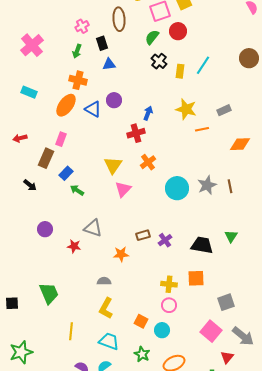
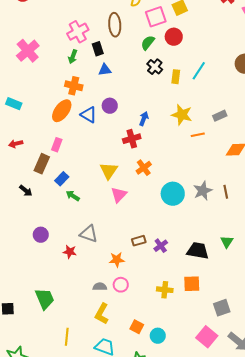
pink cross: (82, 26) -> (78, 32), size x1.5
cyan rectangle: (29, 92) -> (14, 104), moved
pink circle: (169, 305) -> (121, 285), moved

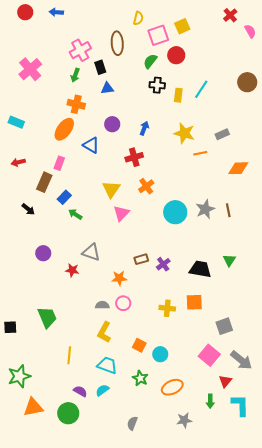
black cross: (155, 67) -> (157, 85), turned -35
blue triangle: (89, 115) -> (91, 145), moved
blue arrow: (144, 119) -> (144, 128), moved

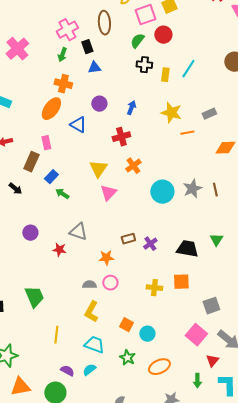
pink rectangle: (59, 163) -> (46, 143), turned -32

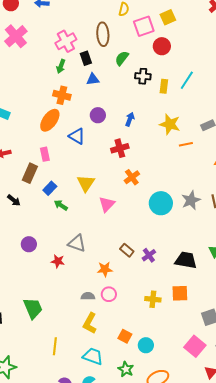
green semicircle: (137, 41) -> (122, 58), moved
pink cross: (17, 49) -> (16, 36), moved
yellow triangle: (98, 169) -> (86, 183), moved
brown rectangle: (128, 239) -> (127, 250), turned 56

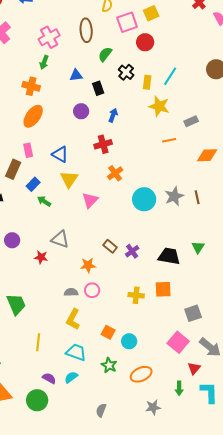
black rectangle: (86, 58) -> (98, 88), moved
black cross: (143, 76) -> (126, 72), turned 35
orange cross: (62, 95) -> (31, 86), moved
yellow star: (170, 124) -> (159, 106), moved
blue triangle: (77, 136) -> (60, 154), moved

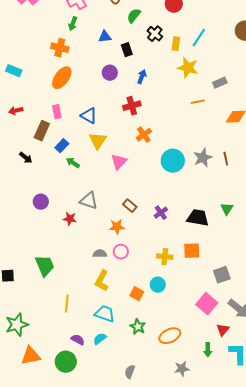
brown rectangle: (110, 246) -> (130, 206), moved
cyan circle: (129, 341) -> (158, 285), moved

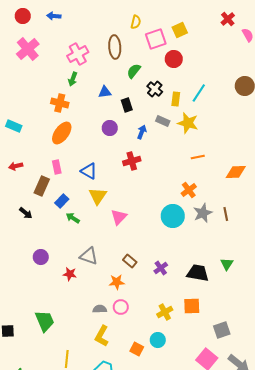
gray rectangle: (220, 83) -> (163, 121), moved, turned 48
orange cross: (144, 135) -> (189, 190), moved
yellow cross: (165, 257) -> (165, 312), turned -35

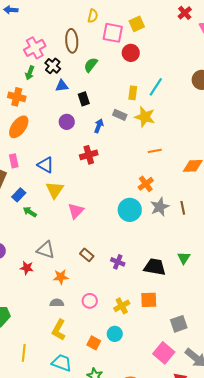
pink square: (156, 39) -> (113, 33), turned 30
black cross: (155, 89) -> (53, 66), moved
purple cross: (161, 268) -> (118, 262), turned -32
orange star: (117, 282) -> (61, 277), moved
pink circle: (121, 307) -> (90, 301), moved

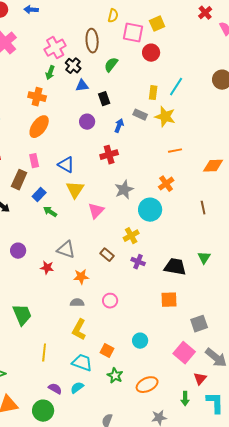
gray star: (160, 207) -> (124, 190), moved
yellow cross: (122, 306) -> (131, 236), moved
cyan circle: (115, 334) -> (140, 341), moved
orange square: (94, 343) -> (107, 351), moved

